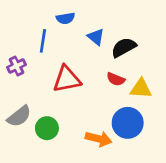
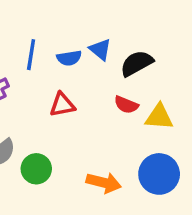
blue semicircle: (65, 18) -> (69, 58), moved
red triangle: (67, 79) -> (62, 105), size x0.7
blue circle: (128, 123) -> (159, 174), moved

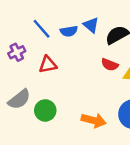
blue line: (31, 55) -> (42, 29), turned -50
red triangle: (62, 105) -> (48, 65), moved

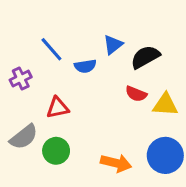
blue triangle: (91, 25) -> (113, 45), turned 42
blue semicircle: (69, 31) -> (85, 66), moved
red triangle: (48, 65) -> (58, 108), moved

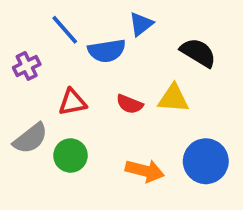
black semicircle: (145, 57) -> (198, 53), moved, turned 60
blue semicircle: (85, 66) -> (107, 51), size x1.4
red semicircle: (136, 94) -> (130, 104), moved
yellow triangle: (165, 105) -> (173, 98), moved

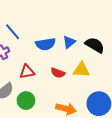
blue triangle: (141, 24) -> (69, 42), moved
blue line: (65, 30) -> (13, 32), moved

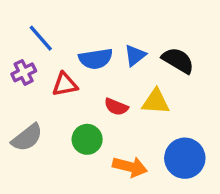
red triangle: (27, 72) -> (65, 84), moved
green circle: (26, 101) -> (87, 139), moved

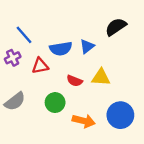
black semicircle: (178, 60) -> (116, 27), moved, turned -65

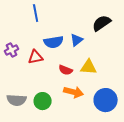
blue line: (24, 35) -> (36, 13), moved, turned 30
gray semicircle: (15, 101) -> (17, 100), moved, turned 42
green circle: (55, 103) -> (43, 101), moved
orange arrow: (84, 121) -> (74, 92), moved

